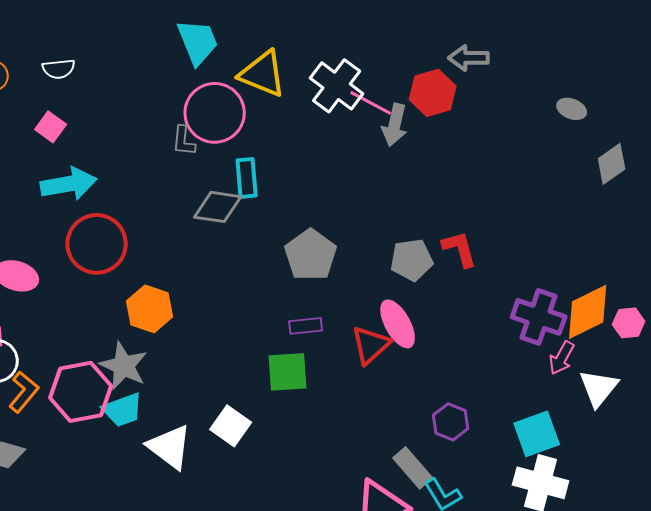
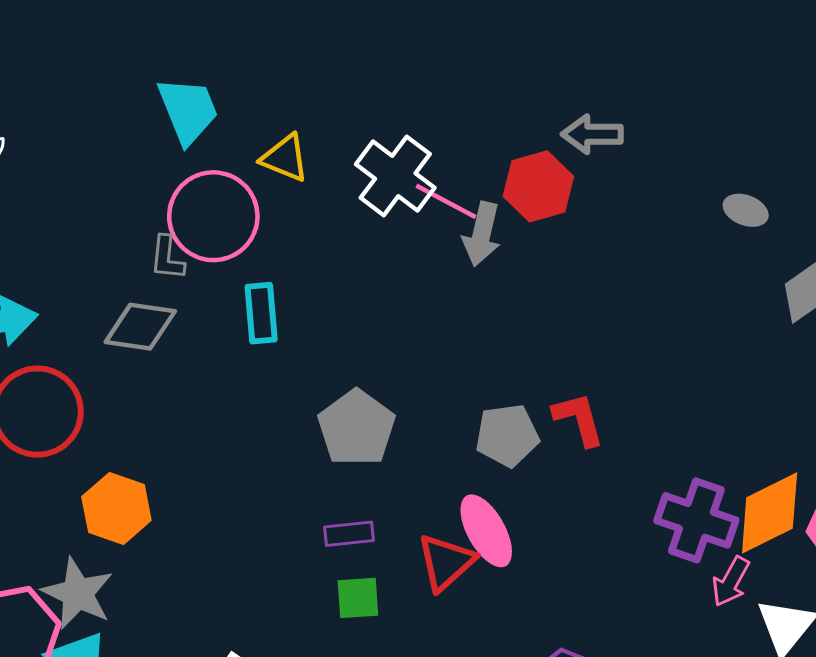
yellow triangle: (263, 74) -> (285, 158), size x0.7
gray diamond: (218, 207) -> (140, 327), moved
green square: (288, 372) -> (358, 598), moved, size x0.7

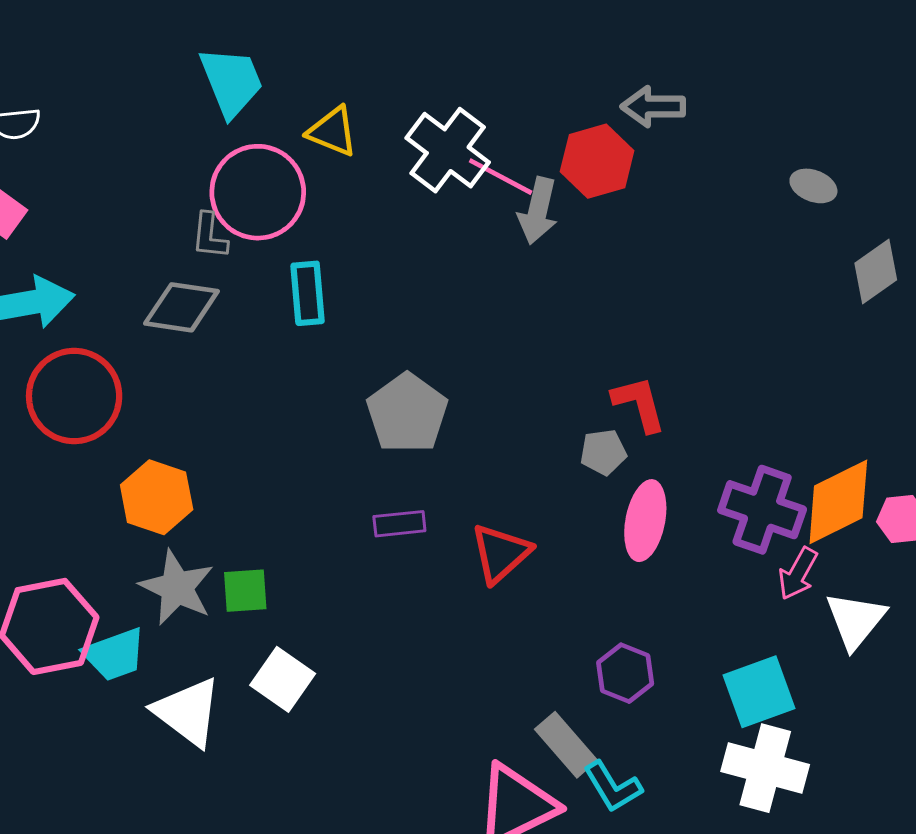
gray pentagon: (507, 435) -> (603, 452), moved, size x0.7
pink ellipse: (486, 531) -> (645, 521), moved, turned 40
gray star: (78, 593) -> (177, 588), moved
green square: (358, 598) -> (245, 591), moved

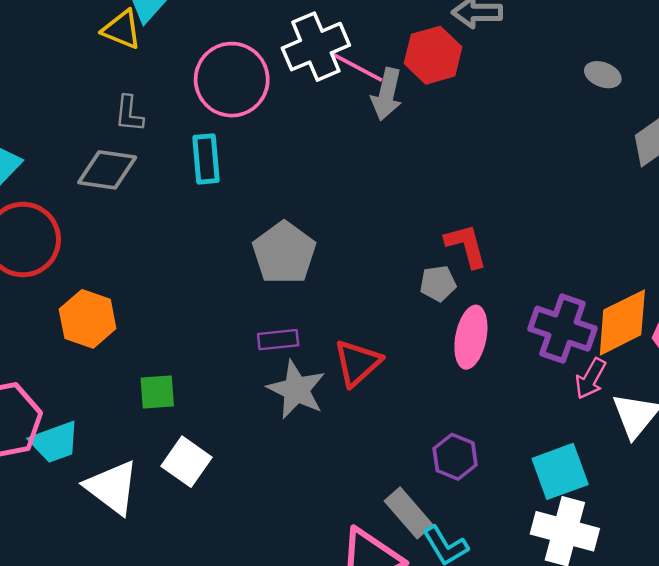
yellow triangle: (332, 131) -> (122, 30), moved
white cross: (448, 150) -> (316, 47), turned 30
pink circle: (258, 192) -> (232, 80), moved
gray star: (177, 588) -> (296, 390), moved

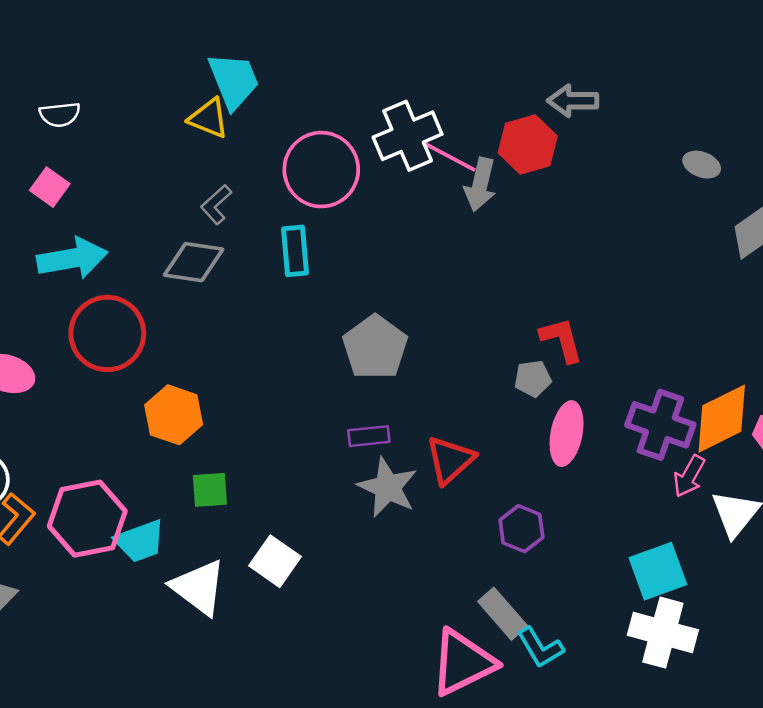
gray L-shape: (129, 114) -> (216, 205), turned 42
green square: (157, 392) -> (210, 490), moved
purple hexagon: (455, 457) -> (521, 529), moved

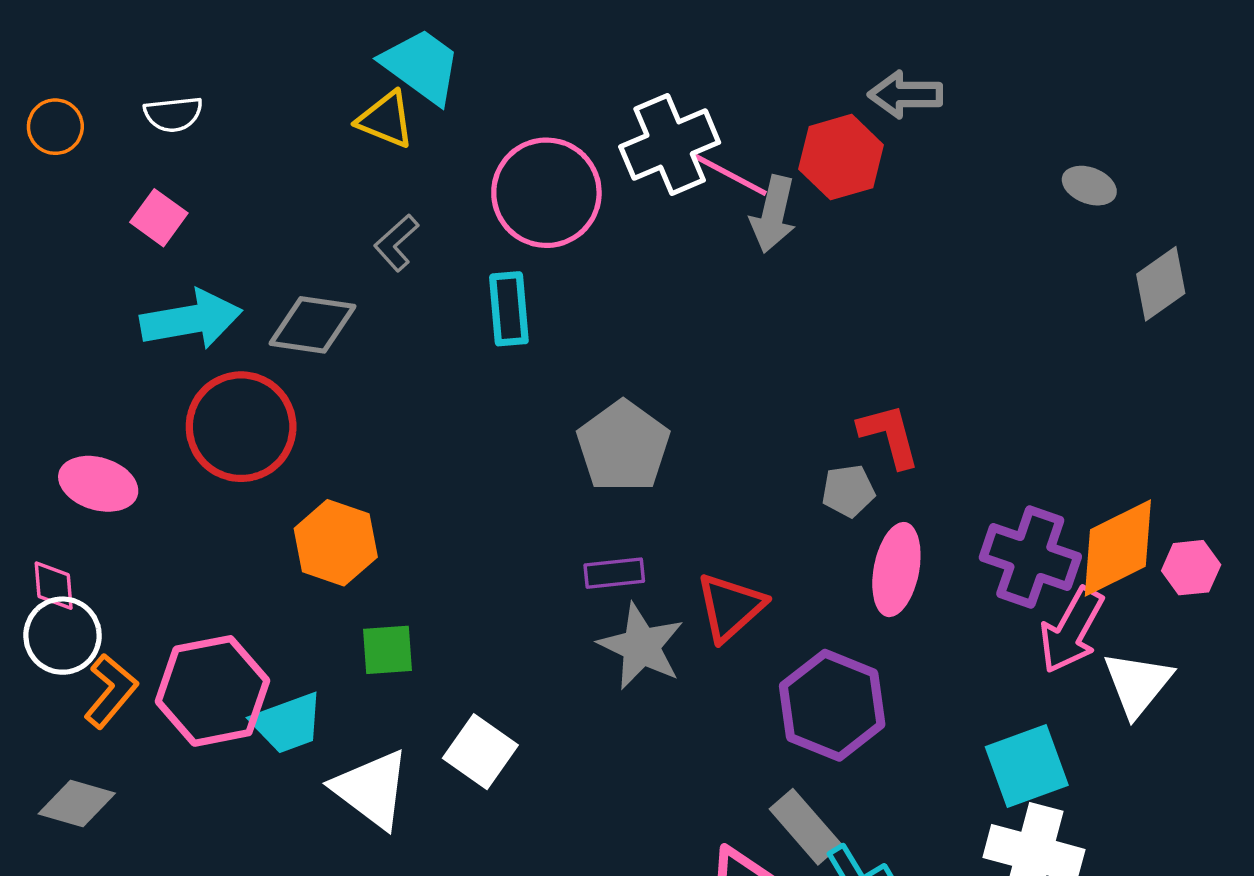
cyan trapezoid: (234, 81) -> (421, 66), turned -32
gray diamond: (194, 262) -> (313, 325), moved
pink arrow: (689, 476) -> (1071, 630), size x1.4
purple hexagon: (521, 529) -> (832, 705), size x1.6

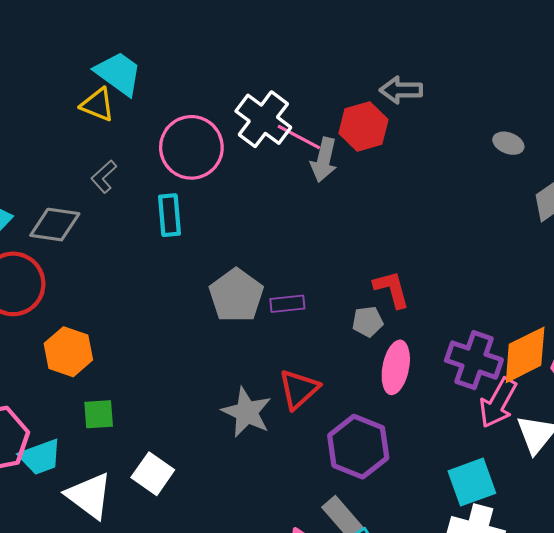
white cross: (670, 145) -> (263, 119), turned -30
purple rectangle: (614, 573) -> (287, 304), moved

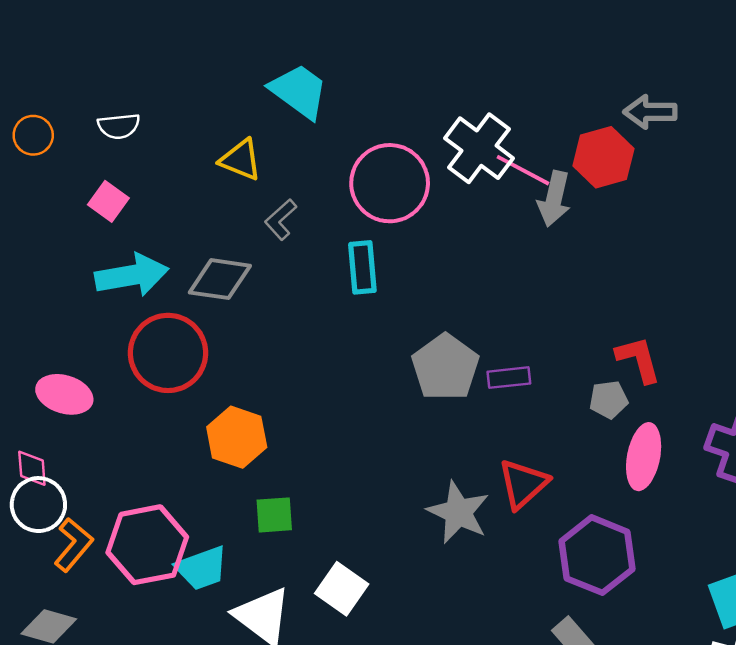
yellow triangle: (98, 105) -> (241, 160), moved

